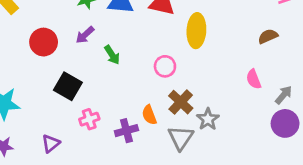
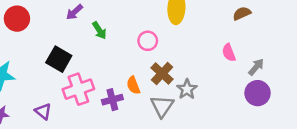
red circle: (44, 42) -> (17, 19), moved
pink cross: (89, 119) -> (78, 89), size x1.6
purple triangle: (51, 143) -> (43, 111), turned -42

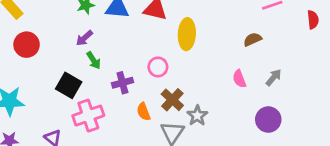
green arrow: (99, 30) -> (94, 60), moved
gray arrow: (256, 67) -> (274, 77), moved
purple cross: (112, 100) -> (122, 83), moved

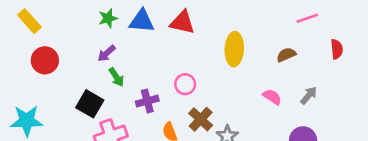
red semicircle: (313, 20) -> (337, 49), moved
yellow ellipse: (187, 34) -> (234, 49), moved
pink semicircle: (239, 79) -> (272, 97), turned 144

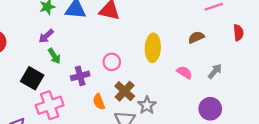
yellow ellipse: (234, 49) -> (153, 48), moved

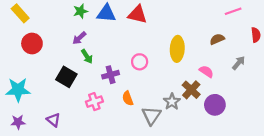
gray arrow: (215, 71) -> (239, 63), moved
brown cross: (125, 91) -> (191, 90), moved
pink cross: (50, 105) -> (94, 102), moved, size x0.7
purple circle: (210, 109) -> (215, 105), moved

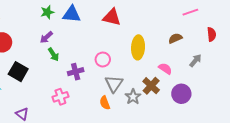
red triangle: (137, 14) -> (112, 17), moved
black square: (66, 77) -> (18, 72), moved
orange semicircle: (128, 98) -> (105, 103), moved
purple circle: (215, 105) -> (181, 94), moved
gray triangle: (151, 116) -> (114, 84), moved

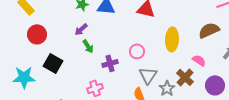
brown semicircle: (175, 38) -> (209, 30), size x1.5

